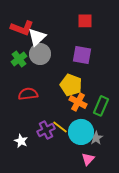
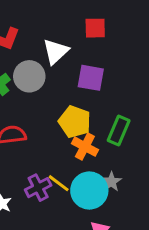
white triangle: (37, 37) -> (56, 51), moved
green rectangle: (101, 106) -> (119, 130), moved
gray star: (96, 138) -> (111, 182), moved

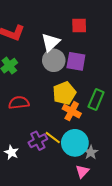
gray circle: (29, 76) -> (54, 60), moved
yellow pentagon: (75, 122) -> (64, 93), turned 30
gray star: (111, 182) -> (91, 152), moved

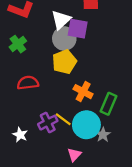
purple square: (76, 61) -> (78, 29), moved
yellow pentagon: (64, 93) -> (64, 62), moved
green rectangle: (96, 99) -> (109, 104), moved
pink triangle: (82, 171) -> (74, 155), moved

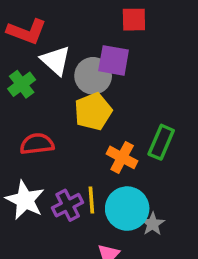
white triangle: (61, 20) -> (56, 60), moved, turned -35
green rectangle: (109, 104) -> (161, 142), moved
yellow line: (63, 119) -> (91, 200), turned 49
white star: (20, 135) -> (25, 200), moved, size x1.6

